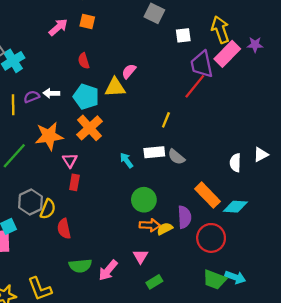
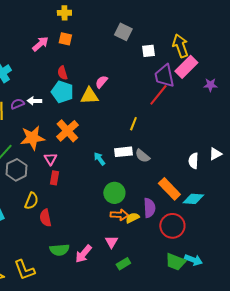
purple star: (255, 45) -> (210, 85), moved
cyan pentagon: (86, 97) -> (62, 92), moved
gray hexagon: (30, 202) -> (16, 170), moved

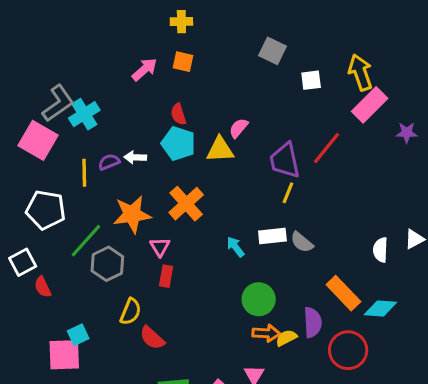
purple trapezoid: (164, 76) -> (285, 160), moved
red semicircle: (45, 218) -> (152, 338), turned -36

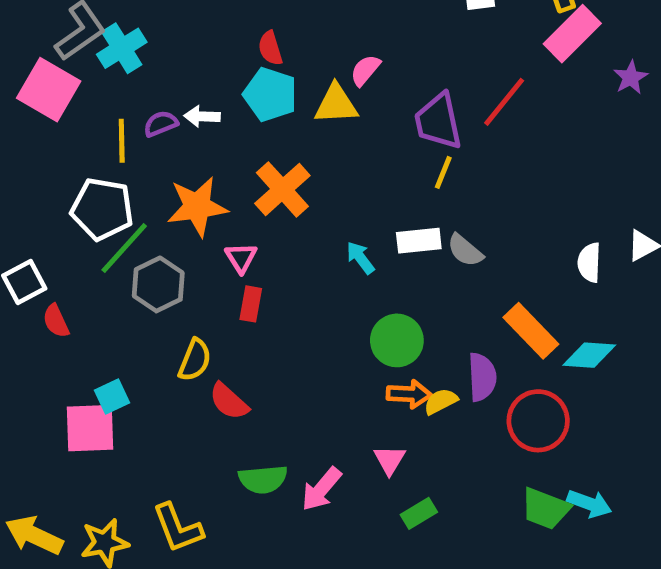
purple star: (407, 133) -> (631, 77), turned -30
white pentagon: (46, 210) -> (102, 209), moved

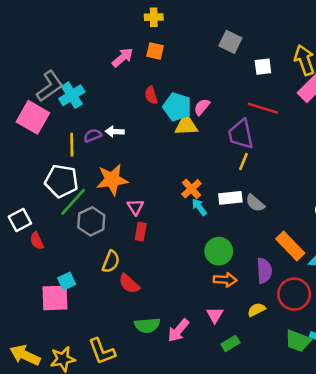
cyan pentagon: (270, 94) -> (177, 107), moved
red line: (504, 102) -> (263, 108), moved, turned 68
orange cross: (282, 189) -> (191, 189), moved, size x0.7
yellow semicircle: (441, 401) -> (256, 310), moved

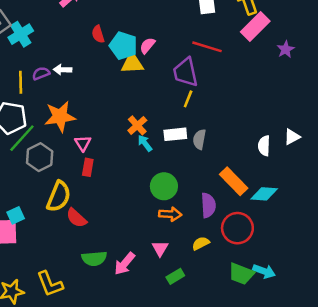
gray semicircle: (255, 203) -> (199, 139), turned 60
yellow semicircle: (111, 262) -> (59, 196), size x1.4

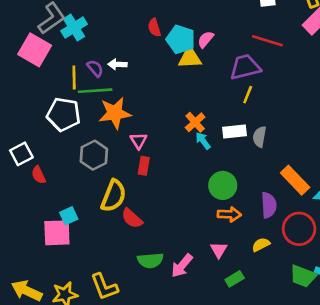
purple trapezoid: (185, 72) -> (245, 67), turned 88
purple semicircle: (41, 73) -> (95, 68), turned 72
green line: (22, 138) -> (95, 91), moved, turned 44

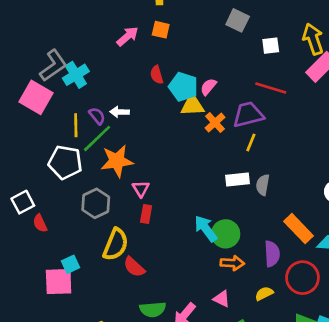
green line: (95, 91) -> (97, 138), turned -40
orange cross: (195, 122) -> (215, 123), moved
cyan arrow: (203, 141) -> (206, 229), moved, size x1.5
pink triangle: (219, 250) -> (222, 299), turned -36

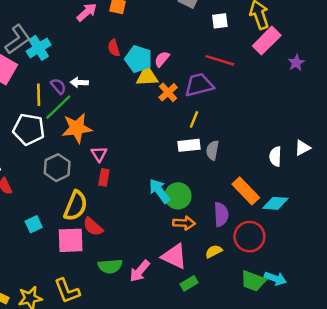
yellow line: (251, 142) -> (194, 119), moved
pink square: (59, 282) -> (71, 240), moved
pink triangle: (222, 299) -> (174, 256), size x1.6

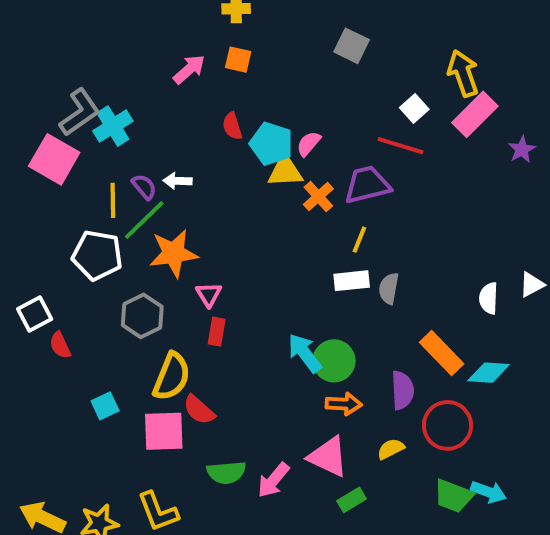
white square: (220, 21) -> (414, 108), moved, turned -35

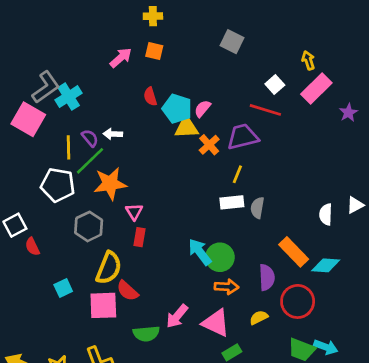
yellow arrow: (463, 73) -> (308, 60), size x0.6
pink arrow: (273, 480) -> (177, 316), moved

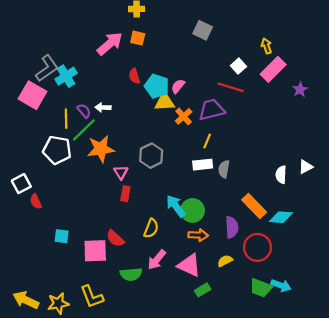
pink arrow: (121, 58) -> (110, 44), size x1.4
gray hexagon: (89, 226) -> (151, 156), moved
yellow semicircle: (109, 268) -> (151, 228), moved, size x0.7
cyan square: (63, 288) -> (62, 236), turned 32

